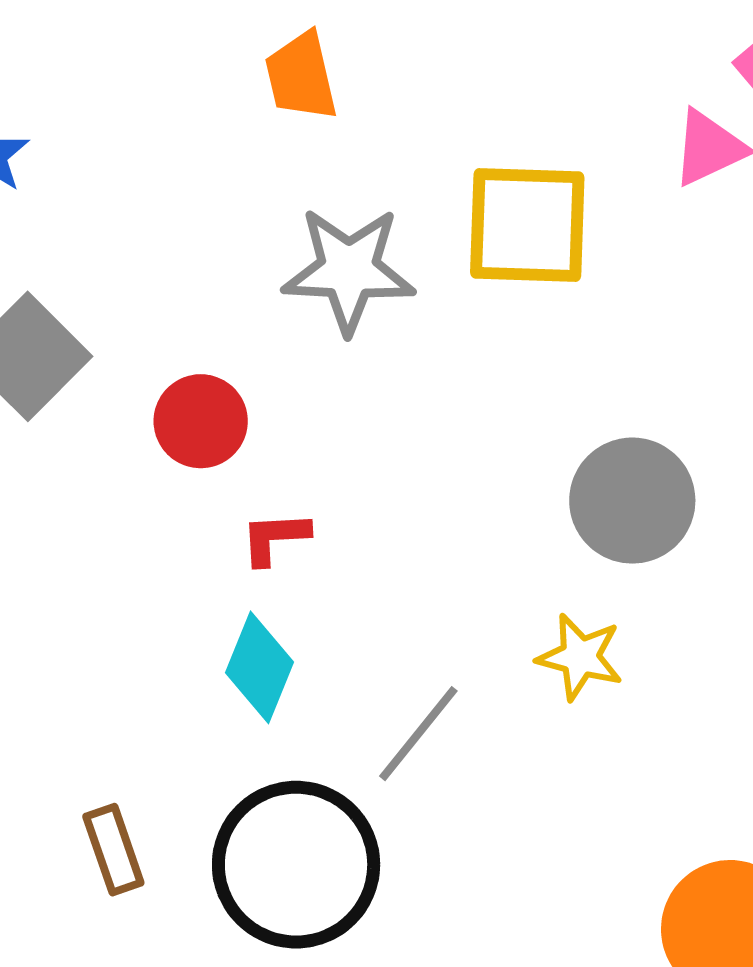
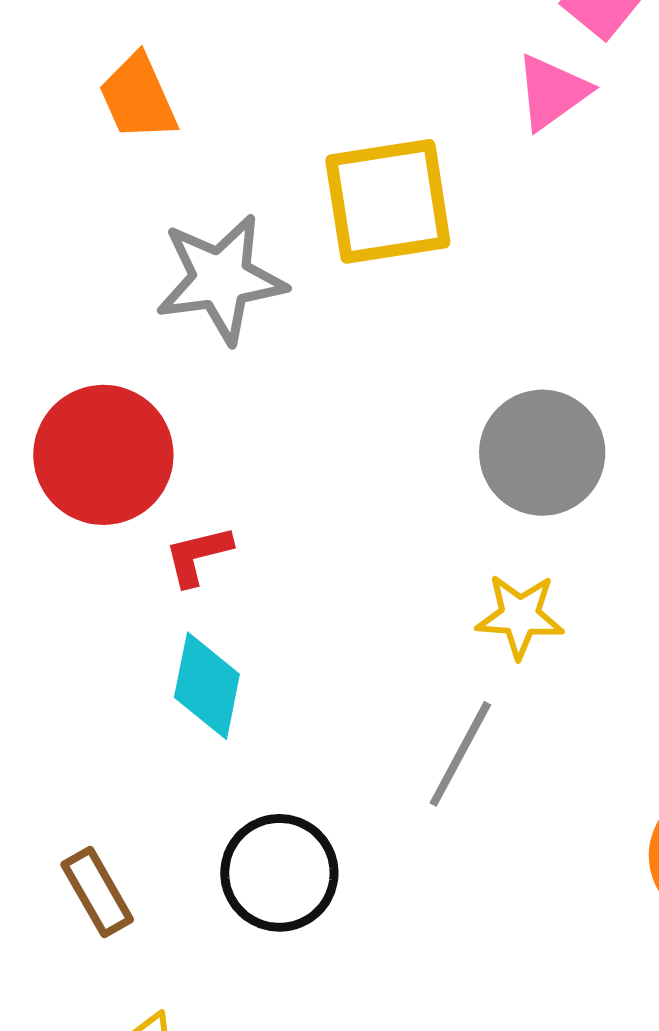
red circle: (201, 421) -> (103, 455), size x1.5
gray line: (418, 734) -> (460, 754), moved
black circle: (296, 865) -> (279, 873), size x0.7

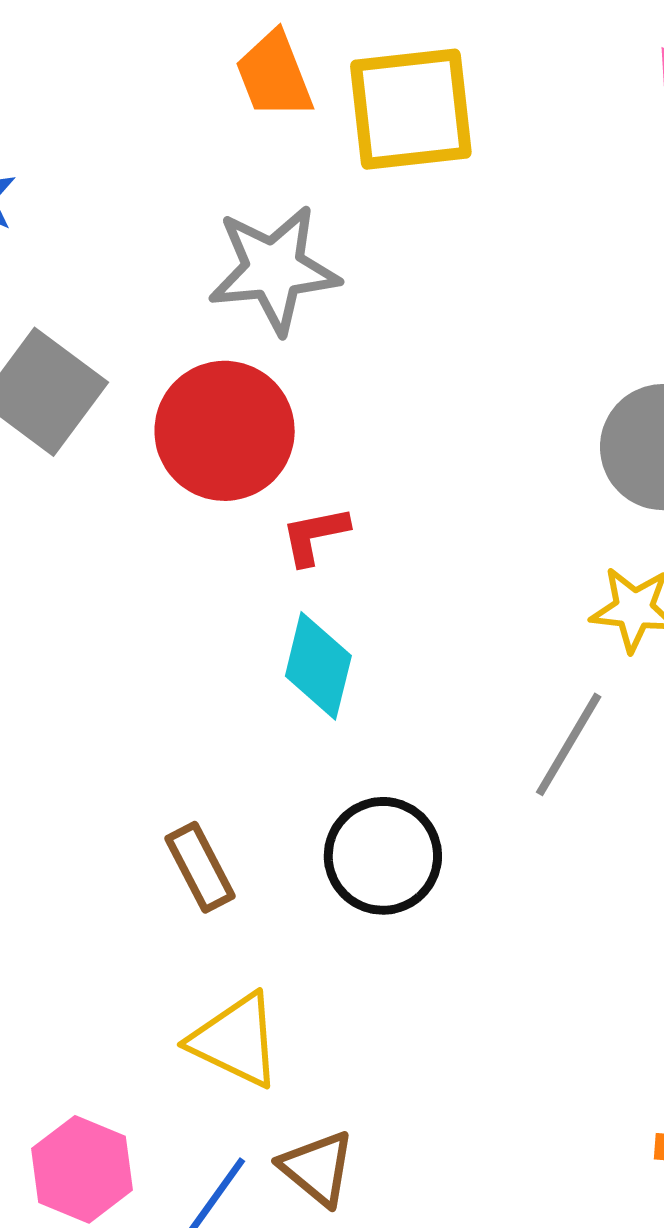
yellow square: (388, 201) -> (411, 109), moved
gray star: (221, 279) -> (274, 269), moved

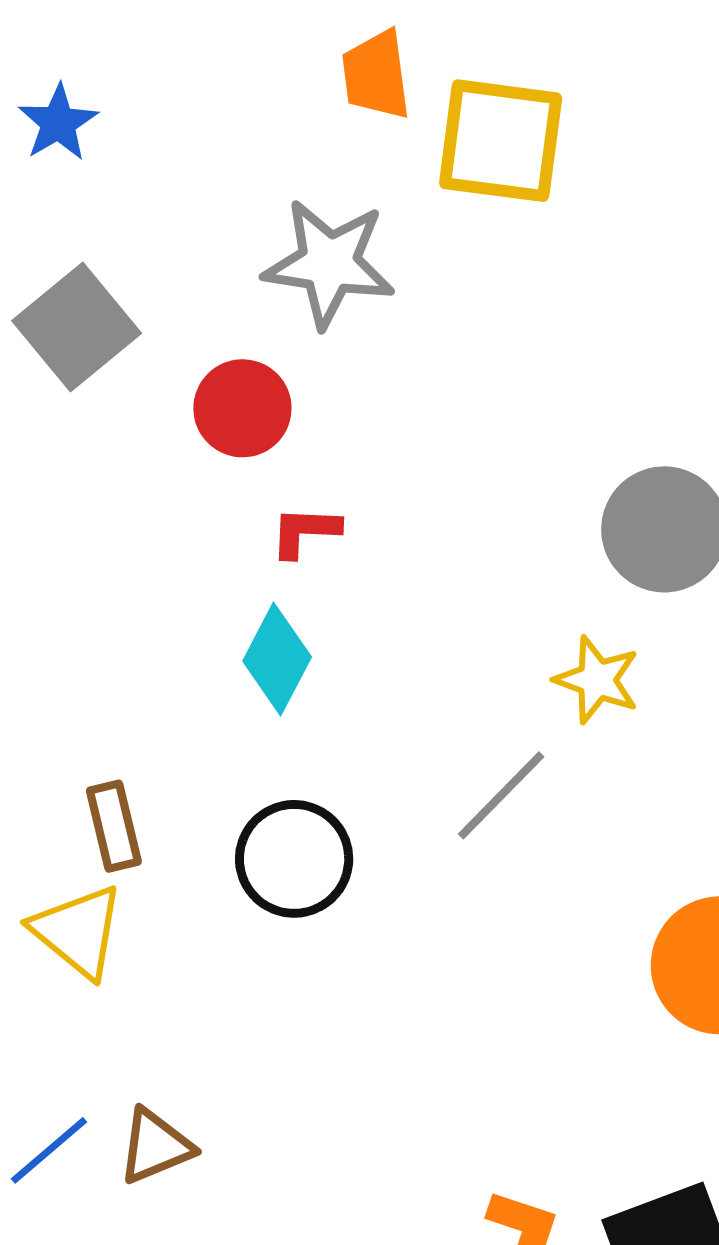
red circle: (225, 431) -> (242, 408), size x0.7
yellow triangle: (236, 1040) -> (78, 931), moved
brown triangle: (317, 1168) -> (155, 1146), turned 44

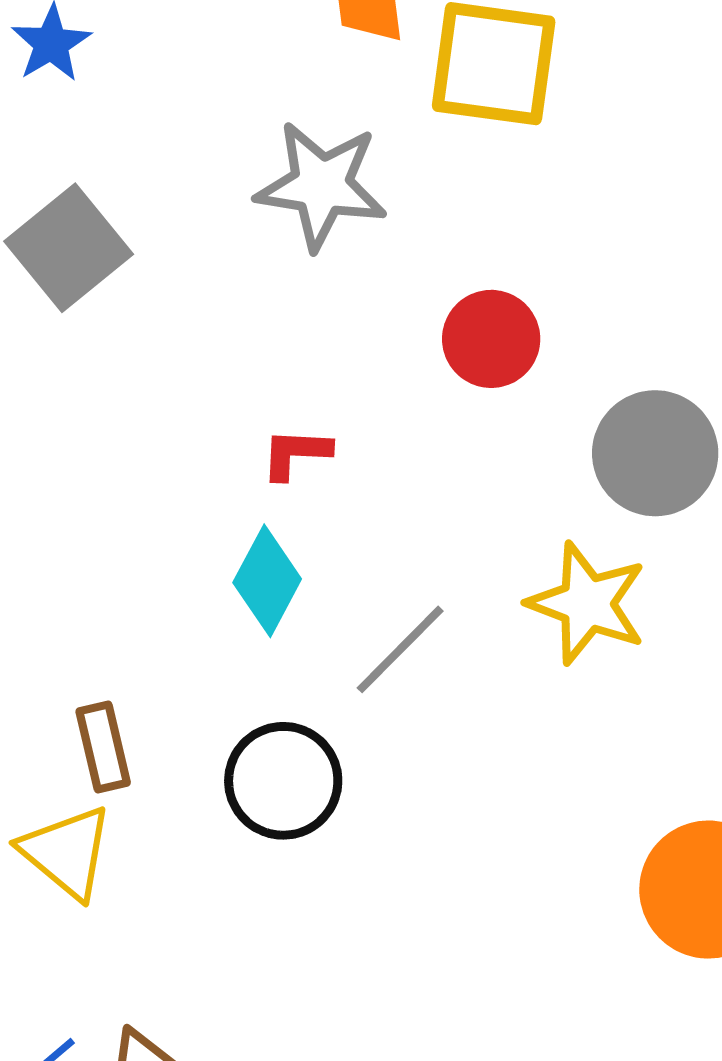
red circle: (242, 408) -> (491, 339), moved
yellow star: (597, 680) -> (587, 603), size x1.4
gray line: (501, 795) -> (400, 649), moved

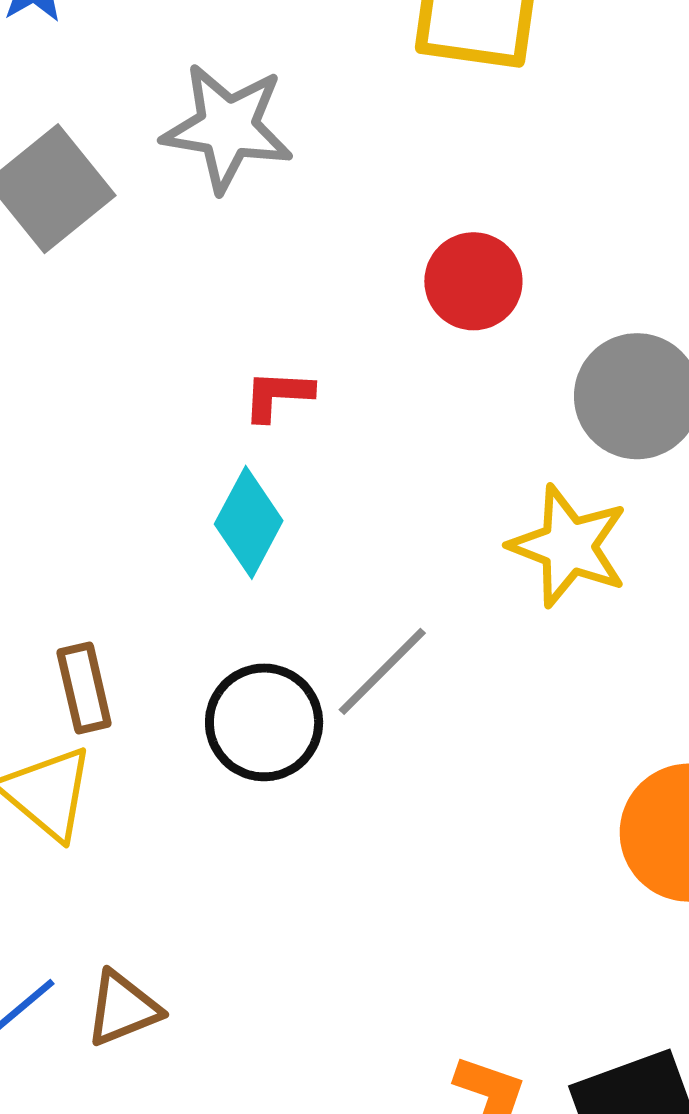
gray star: (321, 185) -> (227, 128), moved
gray line: (400, 649) -> (382, 671), moved

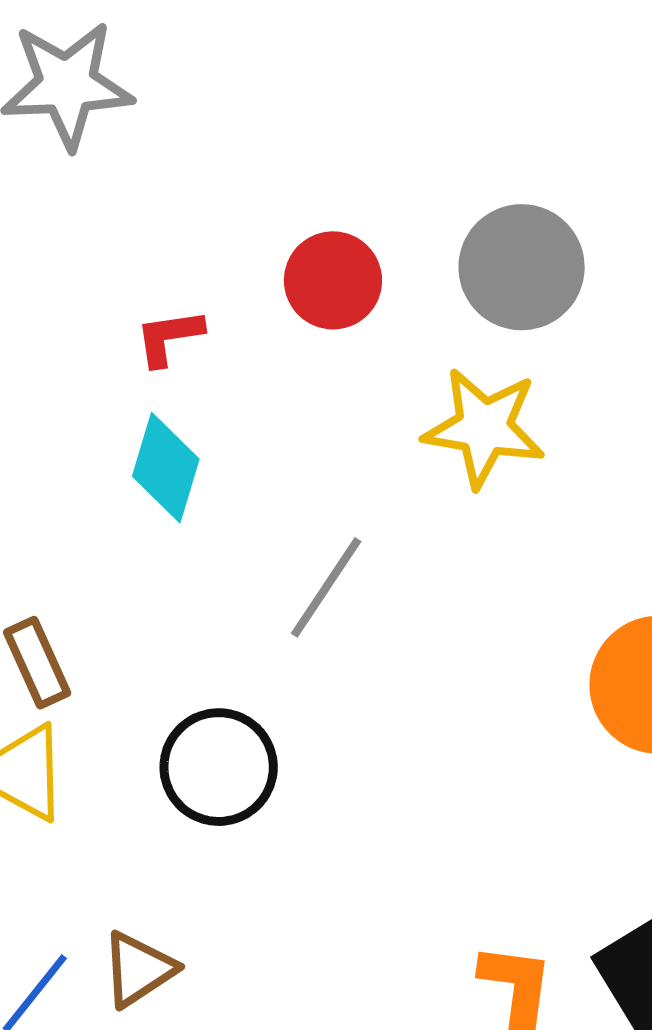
red circle: (473, 281) -> (333, 280), moved
black circle: (264, 722) -> (219, 767), moved

